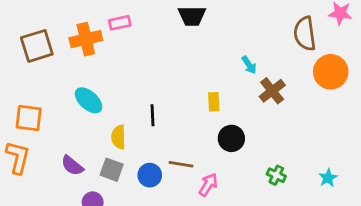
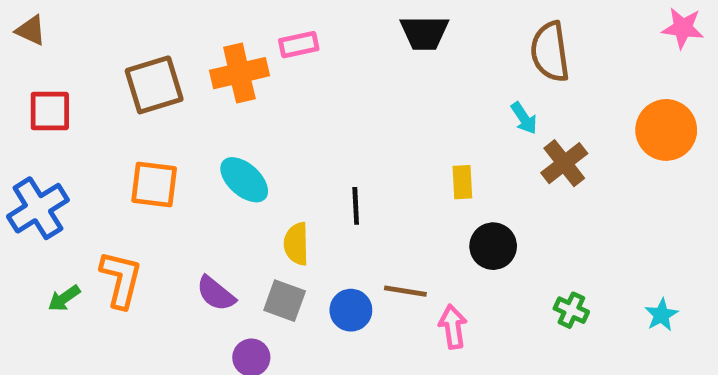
brown semicircle: (305, 34) -> (550, 52), moved
orange square: (29, 118) -> (154, 184), moved
pink arrow: (208, 185) -> (453, 327), turned -40

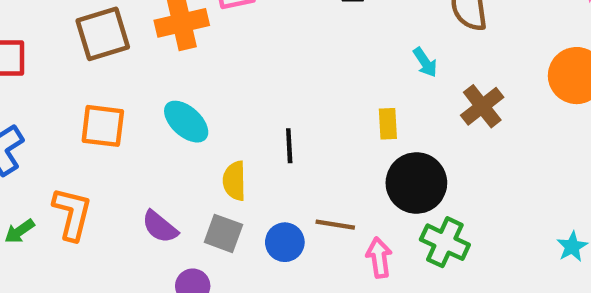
cyan arrow: (524, 118) -> (425, 62), moved
black circle: (493, 246) -> (416, 183), size x1.4
green cross: (571, 310) -> (445, 242), moved, size x1.5

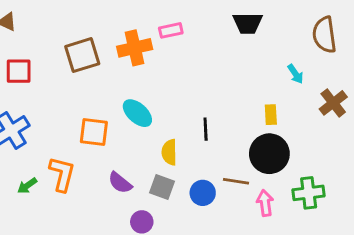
orange square: (103, 126) -> (94, 132), moved
black circle: (416, 183) -> (269, 154), moved
green cross: (445, 242) -> (309, 193), turned -32

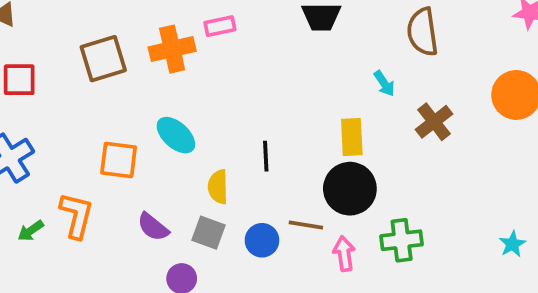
yellow rectangle: (271, 115) -> (352, 137), size x1.4

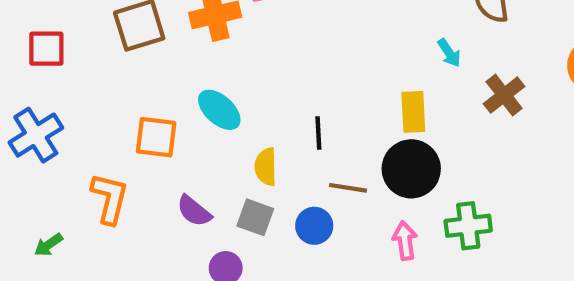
brown line: (306, 225) -> (348, 188), moved
green arrow: (31, 231) -> (49, 245), moved

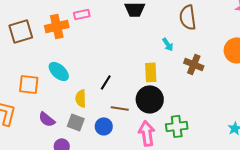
brown cross: (504, 95) -> (194, 64), turned -30
black line: (318, 133) -> (106, 82), turned 35
pink arrow: (405, 241) -> (147, 133), size x1.4

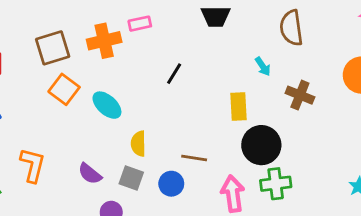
black line: (106, 82) -> (174, 74), moved
orange square: (29, 84) -> (64, 89), moved, turned 30
black circle: (150, 99) -> (261, 145), moved

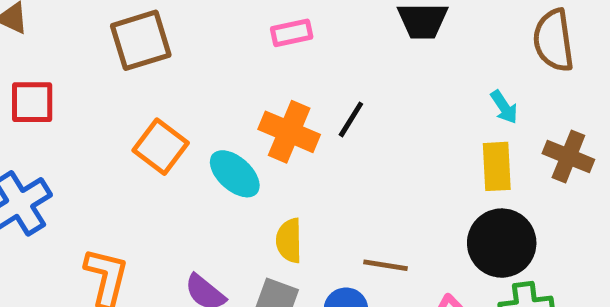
orange cross: (104, 41) -> (289, 132), moved, turned 36
brown square: (53, 48) -> (141, 40), moved
yellow rectangle: (238, 106) -> (497, 166), moved

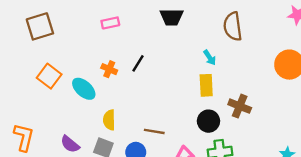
orange cross: (289, 132) -> (109, 69), size x0.6
brown cross: (568, 157) -> (240, 106), moved
black circle: (502, 243) -> (208, 121), size x0.7

